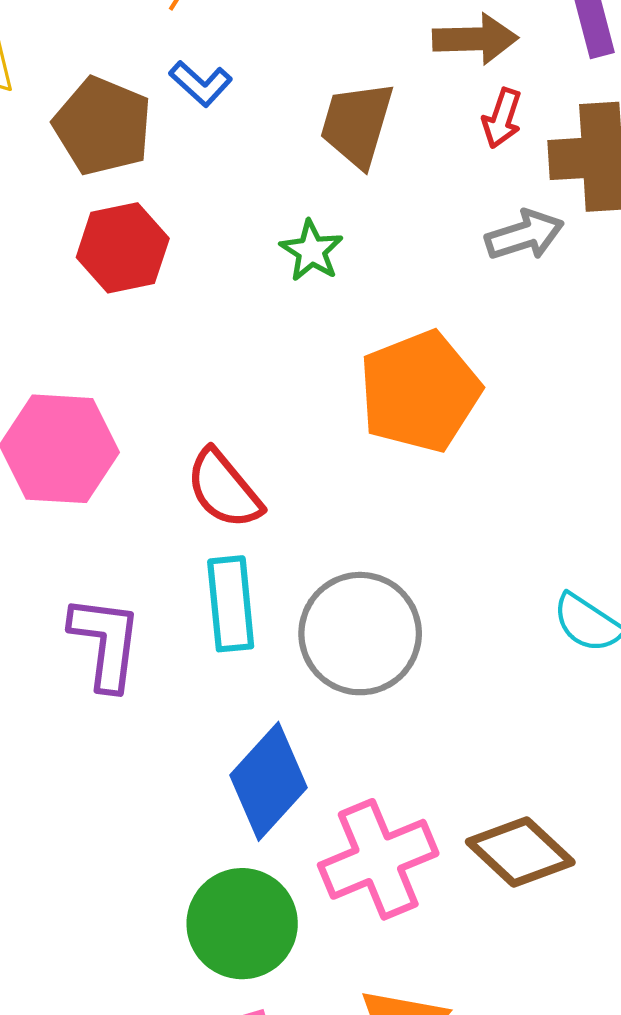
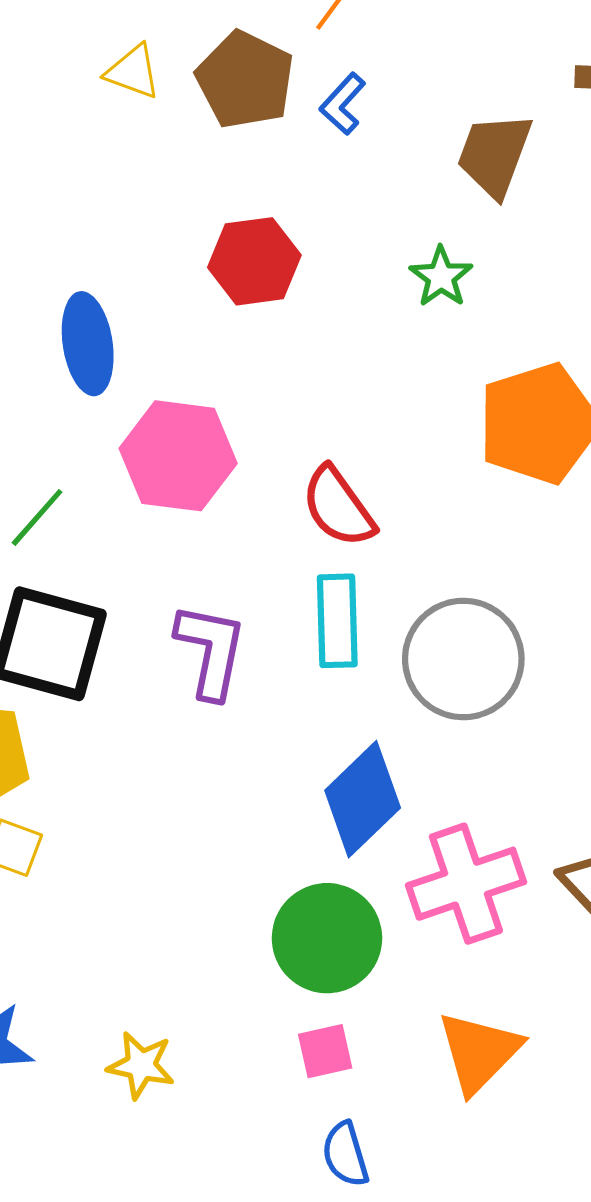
blue L-shape: (201, 84) -> (343, 104), turned 86
brown pentagon: (103, 126) -> (245, 80), moved

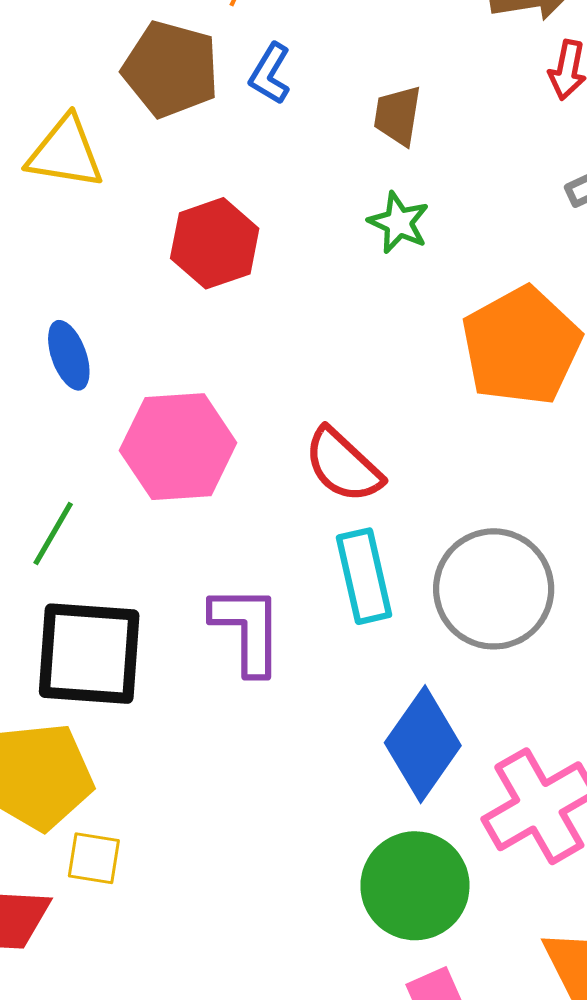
yellow triangle: (133, 72) -> (65, 153), moved, size x1.4
brown trapezoid: (494, 155) -> (397, 116), moved, size x0.7
blue ellipse: (88, 344) -> (69, 355), size x0.7

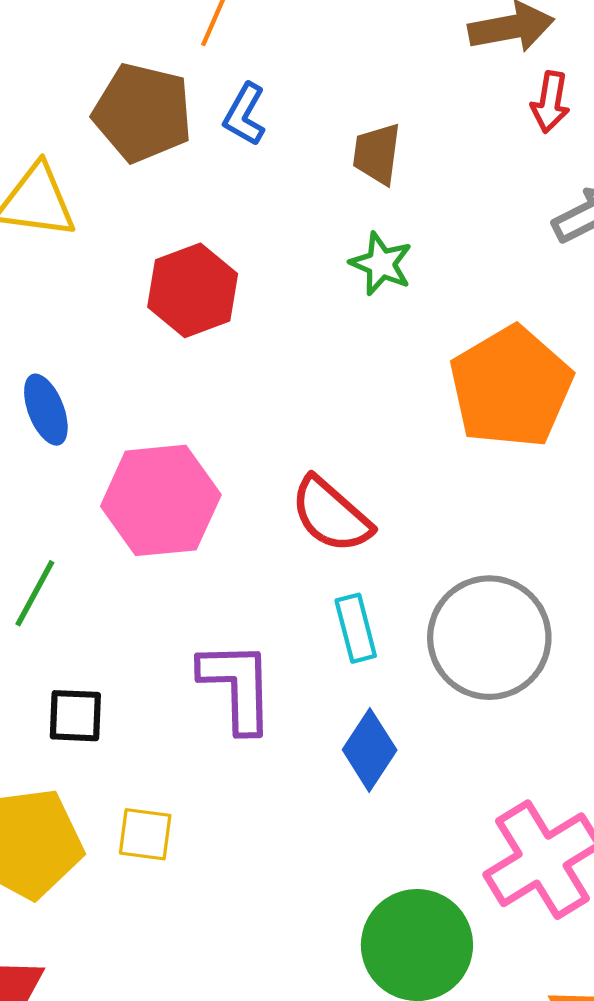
cyan rectangle: (364, 576) -> (356, 628), size x0.7
black square: (89, 654) -> (75, 716), size x0.5
blue diamond: (423, 744) -> (370, 750), moved, size x0.7
yellow square: (94, 858) -> (145, 834), moved

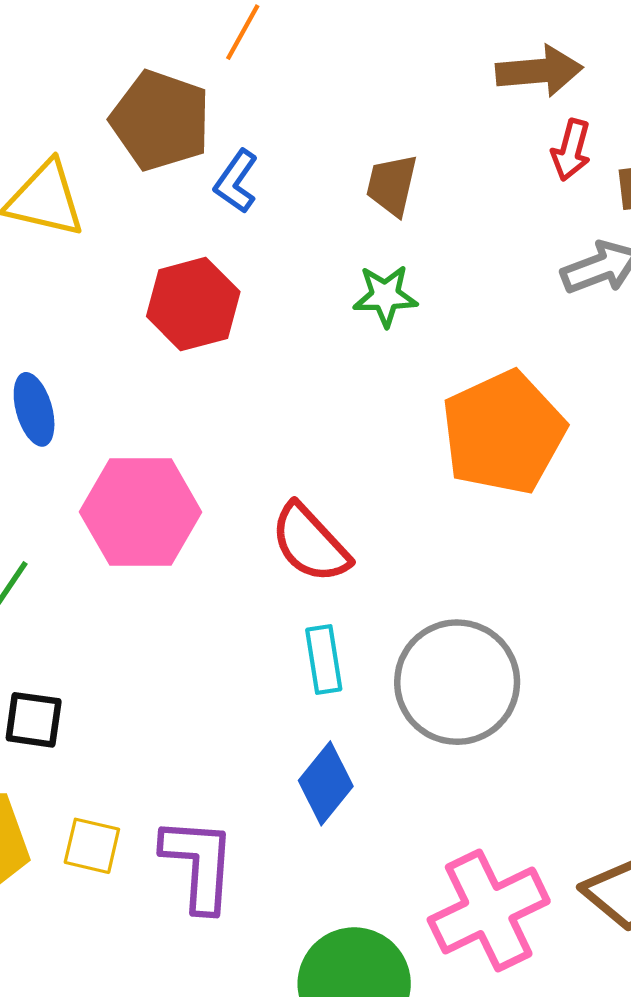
blue L-shape: (245, 114) -> (236, 181), moved
green star: (381, 264) -> (385, 296), turned -30
purple L-shape: (237, 686) -> (199, 864), moved

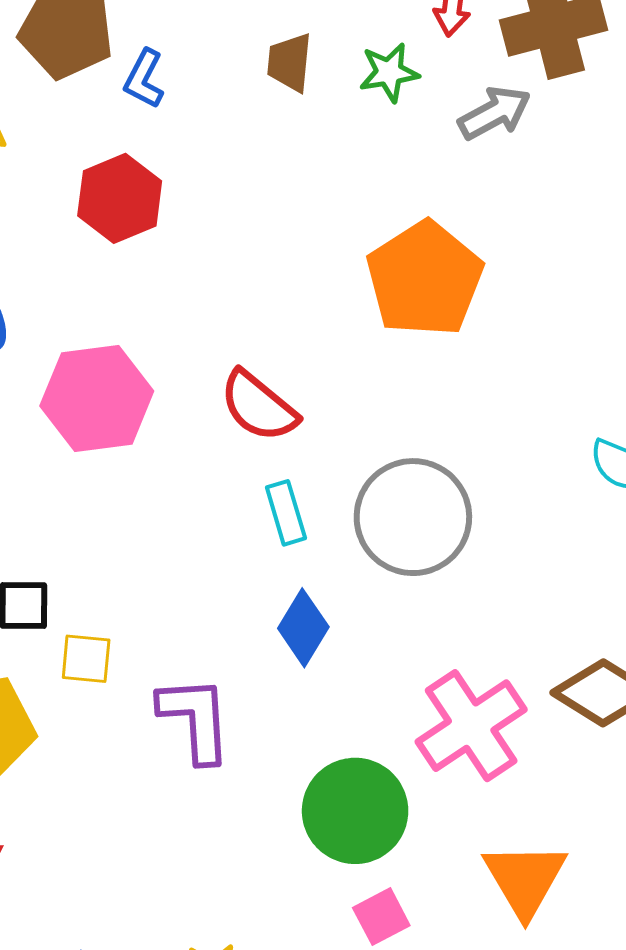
green star: (385, 296) -> (389, 72), moved
yellow square: (92, 846) -> (86, 659), moved

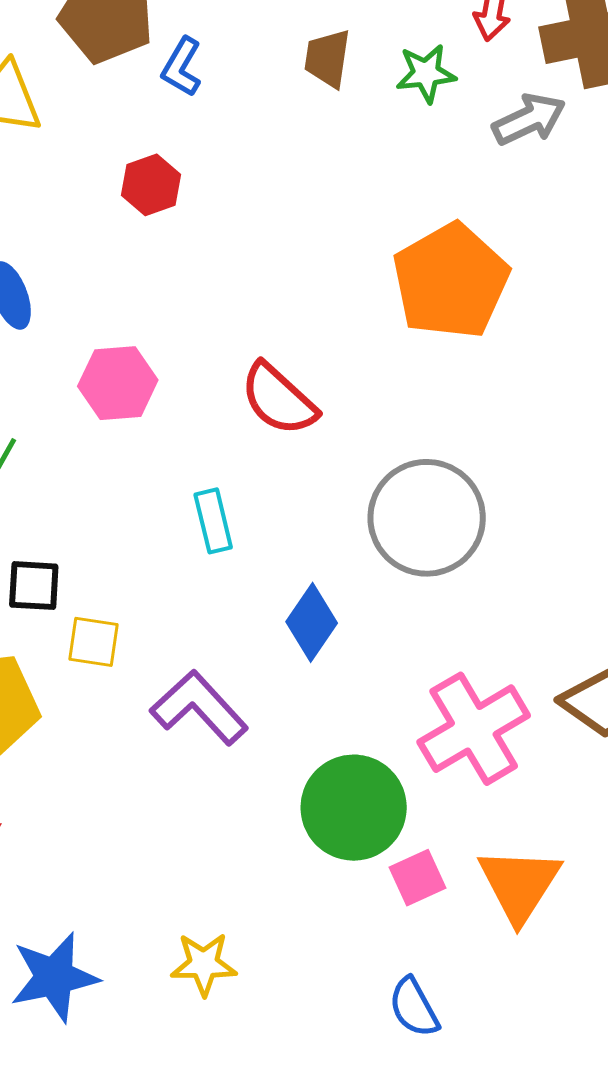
red hexagon: (120, 198) -> (151, 185), size x0.7
pink hexagon: (97, 398) -> (118, 383), size x0.7
cyan rectangle: (286, 513) -> (213, 521), moved
purple L-shape: (195, 719) -> (199, 708), turned -42
pink square: (381, 917) -> (417, 878), moved

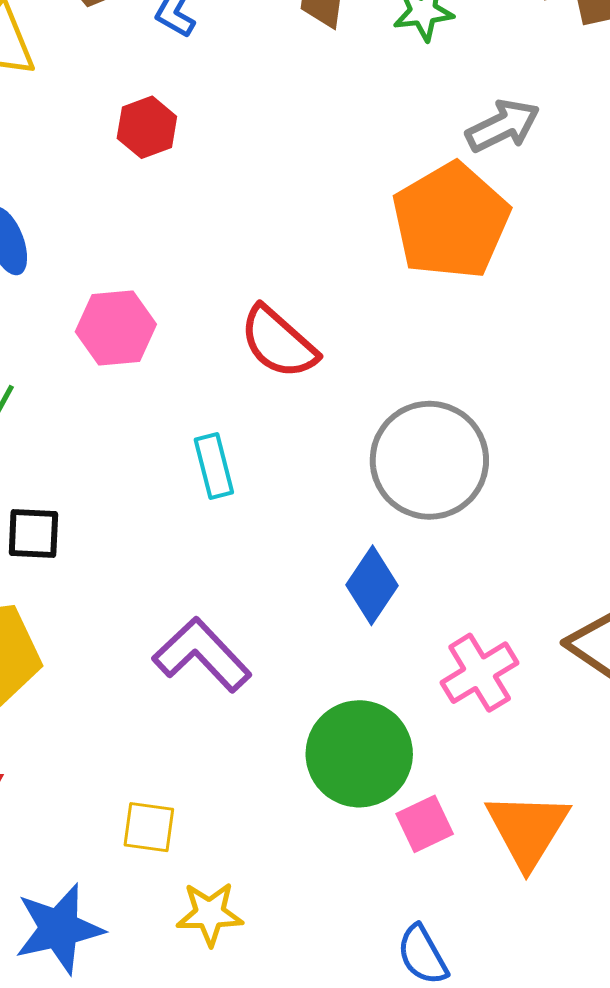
gray arrow: (529, 119) -> (503, 126), moved
blue diamond: (312, 622) -> (372, 585), moved
yellow square: (93, 642) -> (149, 827), moved
pink cross: (474, 729) -> (480, 673), size x0.7

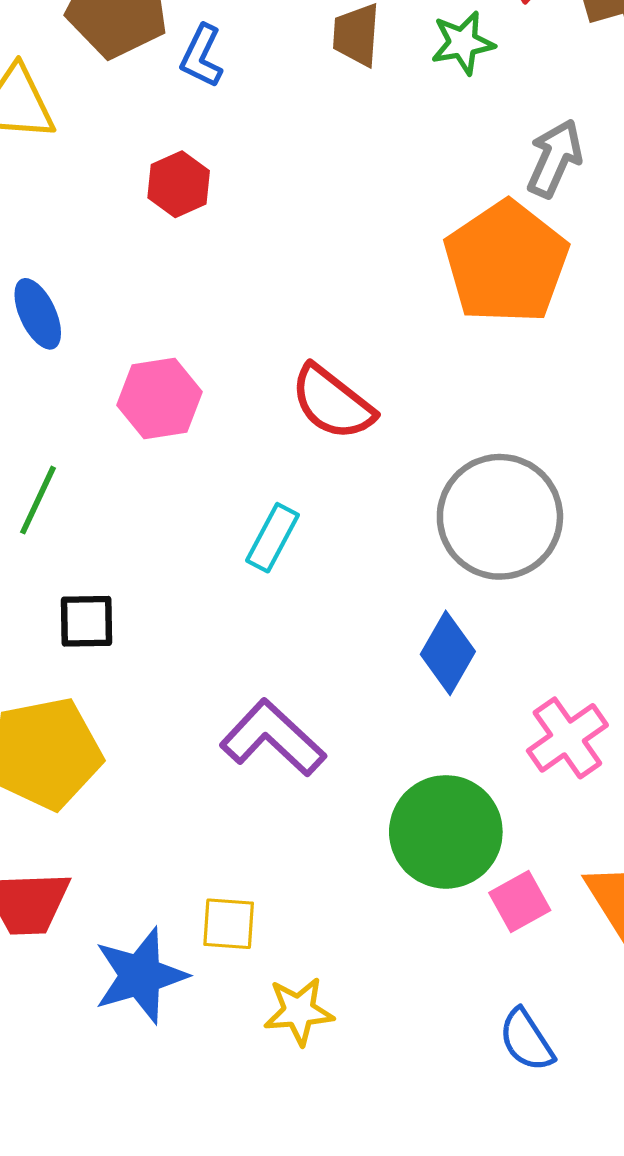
gray arrow: (503, 126) -> (555, 158), turned -36
cyan rectangle: (214, 466) -> (273, 538), turned 46
blue star: (59, 929) -> (140, 976), moved

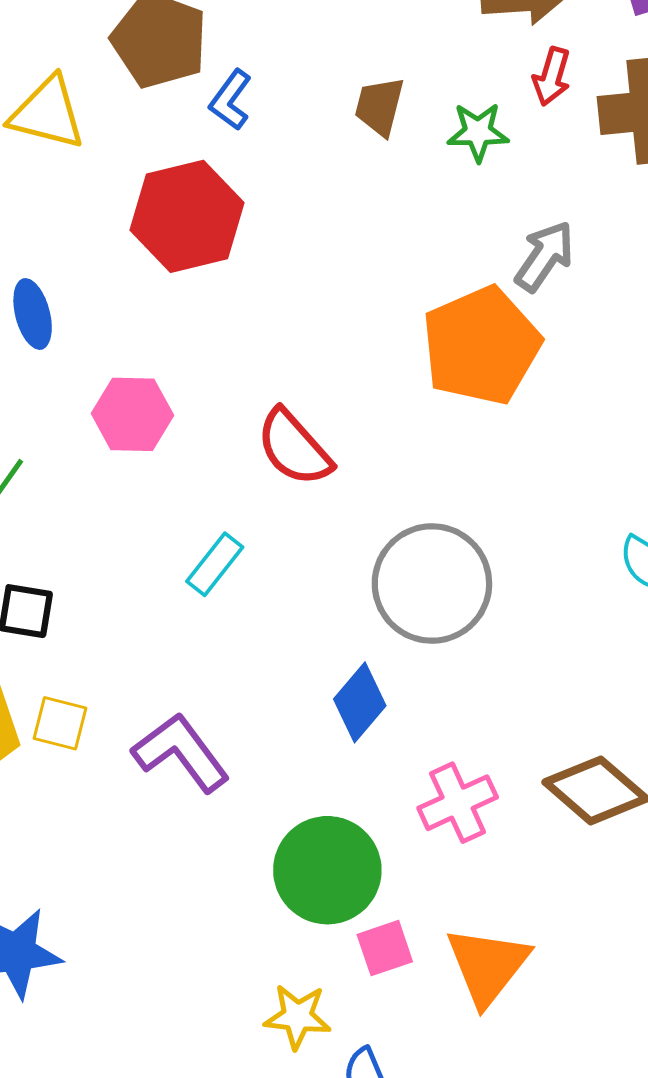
red hexagon: (179, 184) -> (187, 216), size x1.8
yellow square: (229, 924) -> (60, 723), moved
yellow star: (299, 1011) -> (297, 1017), moved

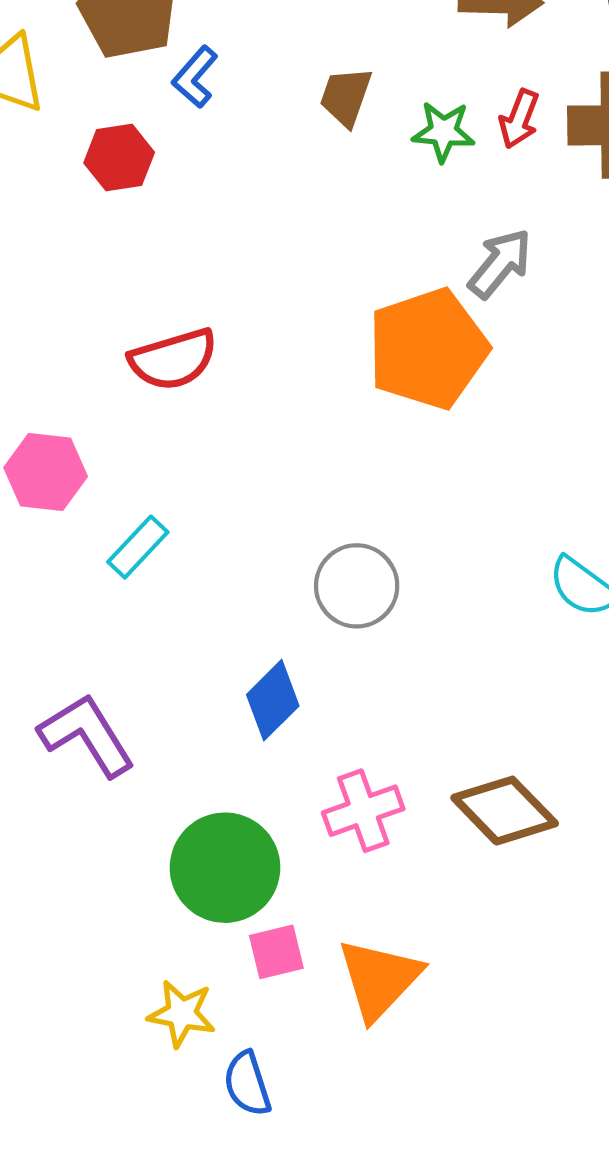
red arrow: (552, 77) -> (519, 119), moved
red hexagon: (187, 216) -> (119, 158), moved, size x0.6
pink hexagon: (132, 414) -> (46, 472), moved
red semicircle: (294, 448) -> (173, 359), moved, turned -70
gray circle: (432, 584) -> (357, 586), size x0.7

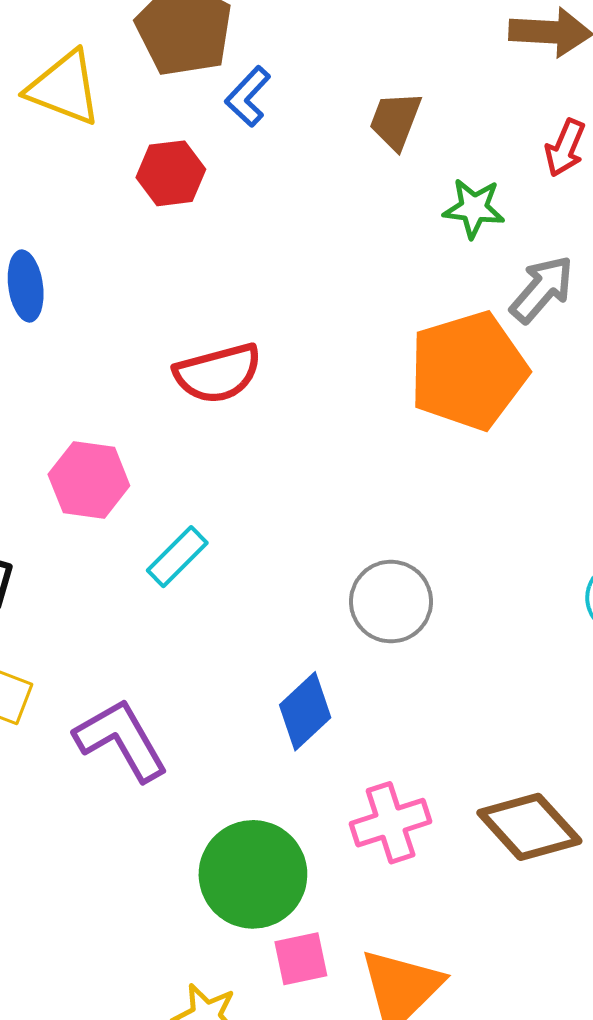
green star: (443, 132) -> (474, 208), moved

